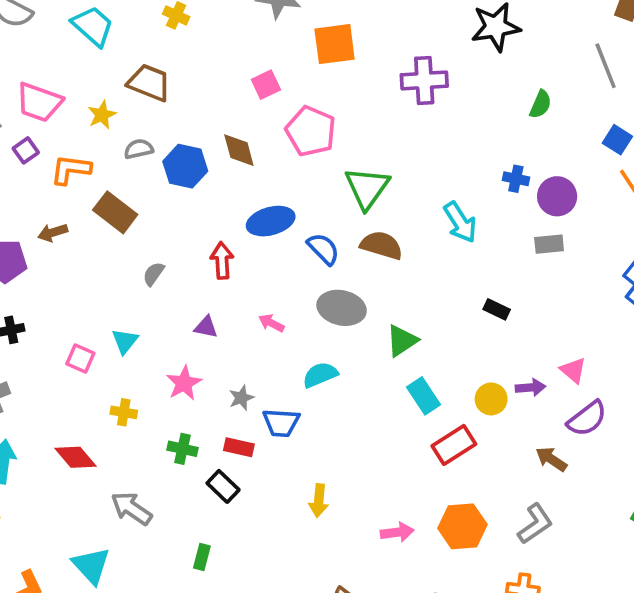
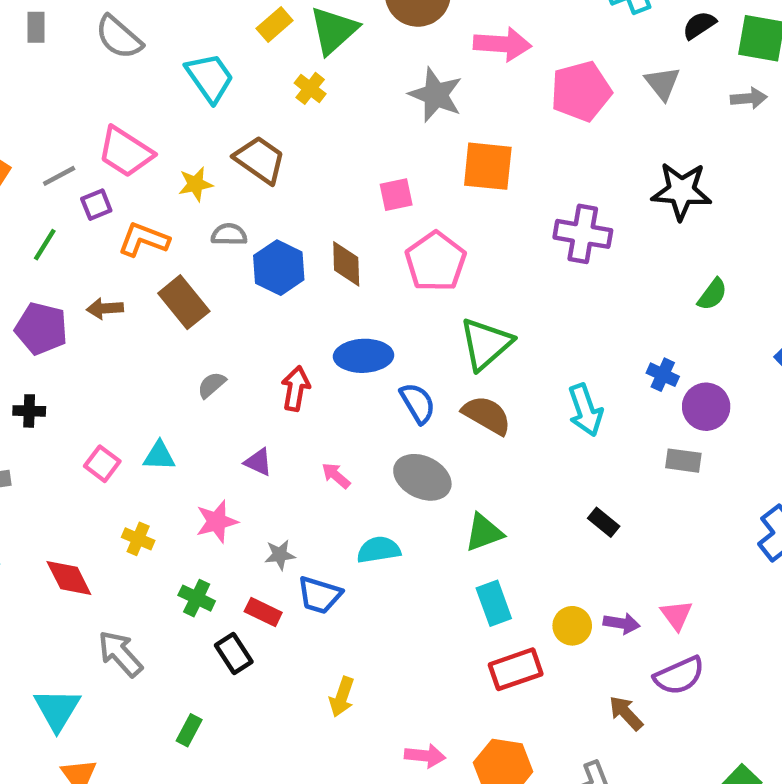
cyan triangle: (125, 341) -> (159, 456), turned 40

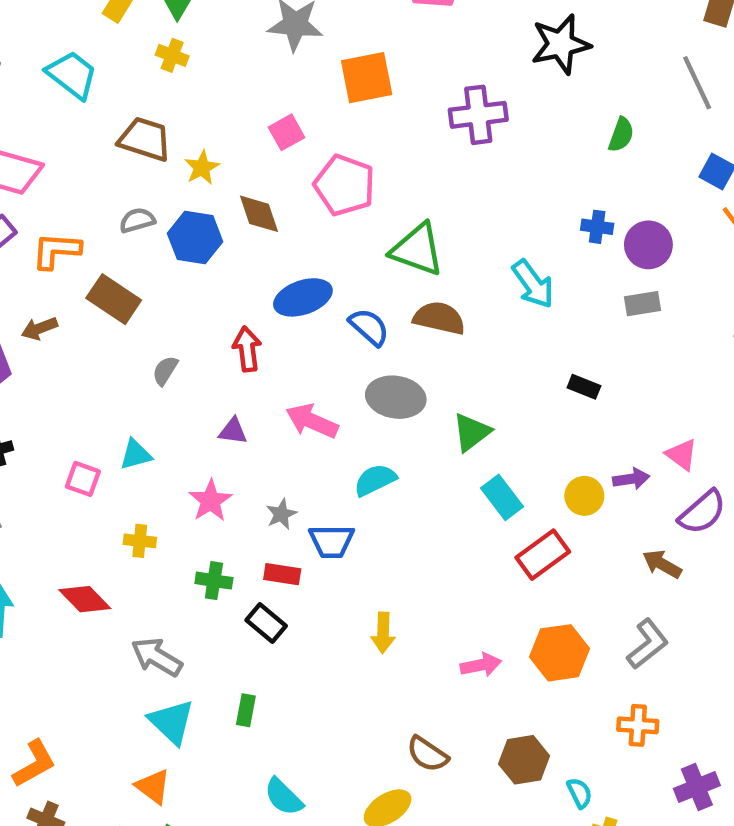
yellow star: (196, 184) -> (202, 168), moved
green triangle: (486, 344) -> (417, 250), turned -42
pink arrow: (336, 476) -> (312, 421), size x1.6
cyan triangle: (57, 709) -> (172, 722), moved

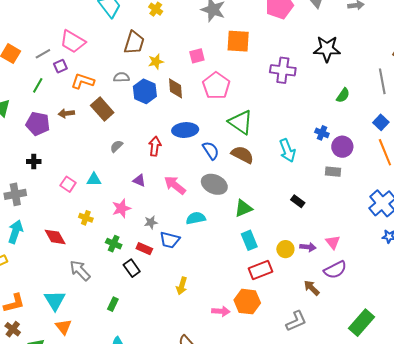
brown trapezoid: (145, 139) -> (134, 43), turned 75
orange hexagon: (560, 653) -> (247, 302), moved
cyan triangle: (172, 722) -> (55, 300), moved

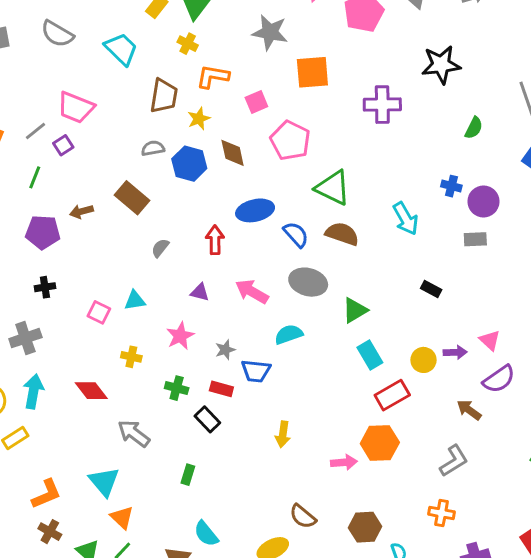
orange L-shape: (83, 81) -> (213, 77), moved

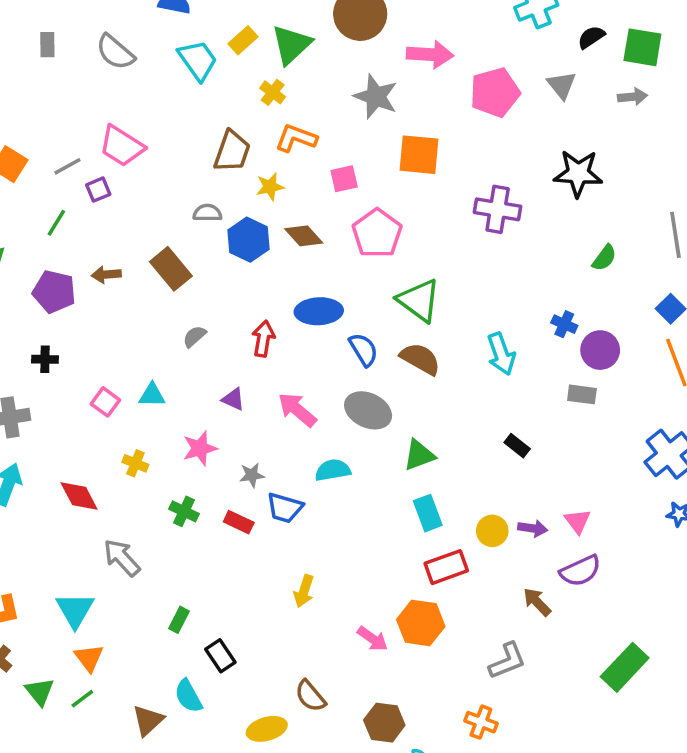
cyan trapezoid: (121, 49) -> (198, 60), moved
brown diamond: (233, 153) -> (304, 236), turned -40
black rectangle: (207, 419) -> (220, 656), moved
pink arrow: (344, 462) -> (373, 639), turned 30

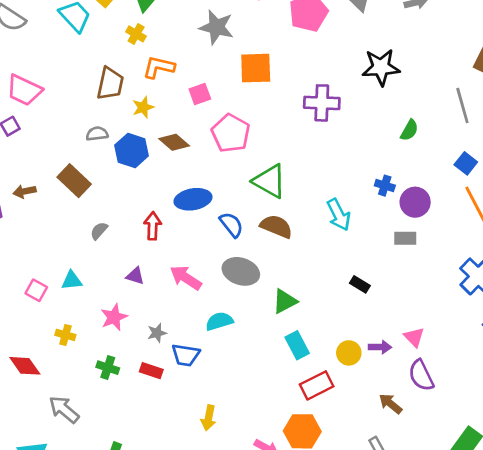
purple semicircle: (580, 571) -> (421, 375), turned 96

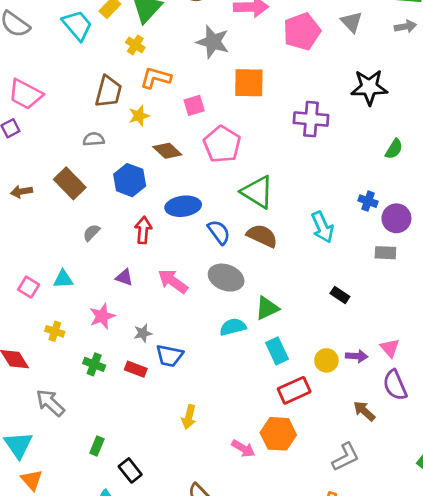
blue hexagon: (132, 150) -> (130, 180), moved
cyan semicircle: (219, 321) -> (233, 327), moved

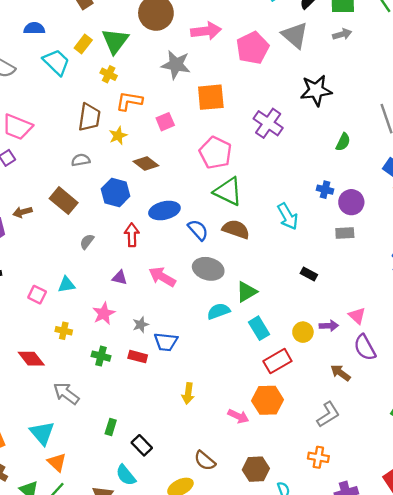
gray triangle: (352, 22) -> (295, 35), size x1.4
purple cross: (311, 119) -> (268, 123), turned 36
pink pentagon: (222, 144) -> (215, 153), moved

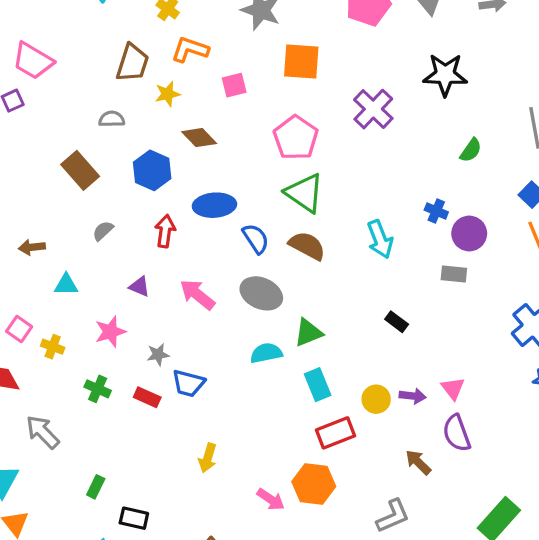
brown arrow: (22, 212) -> (32, 247), moved
pink square: (37, 295) -> (19, 329), moved
black rectangle: (142, 445) -> (134, 518), turned -42

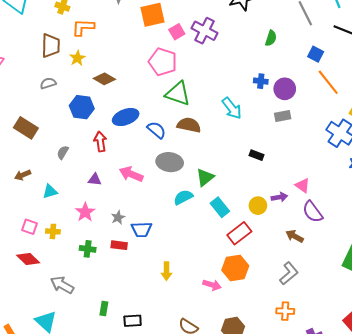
pink square: (234, 85) -> (177, 32), moved
brown rectangle: (80, 170) -> (26, 128), moved

